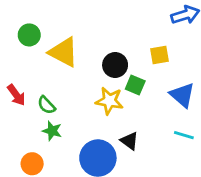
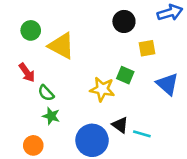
black circle: (115, 65) -> (124, 21), moved
red arrow: (16, 95) -> (27, 73), moved
cyan line: (184, 135) -> (142, 134), moved

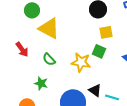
green circle: (31, 30) -> (32, 10), moved
yellow square: (147, 48) -> (106, 32), moved
green semicircle: (46, 93) -> (49, 59), moved

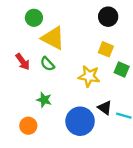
yellow square: (106, 32) -> (106, 49), moved, turned 32
green square: (99, 51) -> (122, 70), moved
green semicircle: (49, 59) -> (47, 64), moved

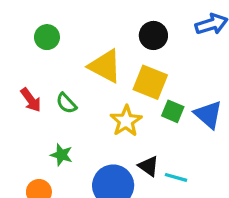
yellow triangle: (53, 38) -> (105, 66), moved
yellow square: (106, 49) -> (150, 82), size x1.5
yellow star: (89, 76) -> (126, 121), turned 30

